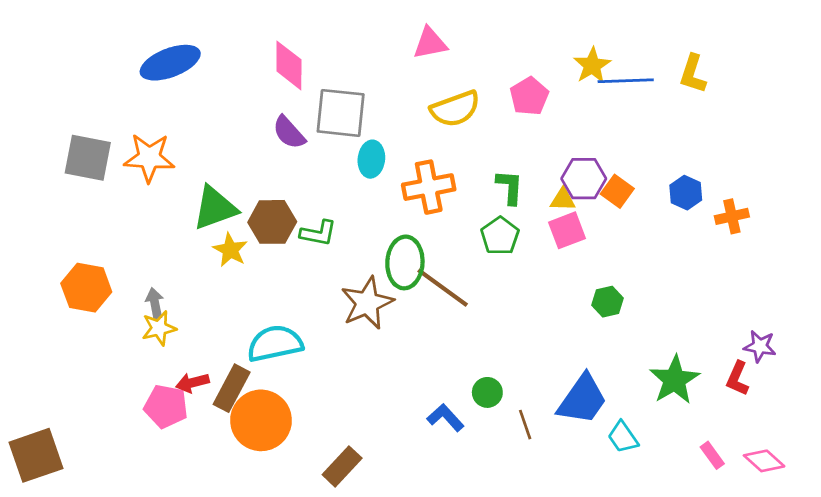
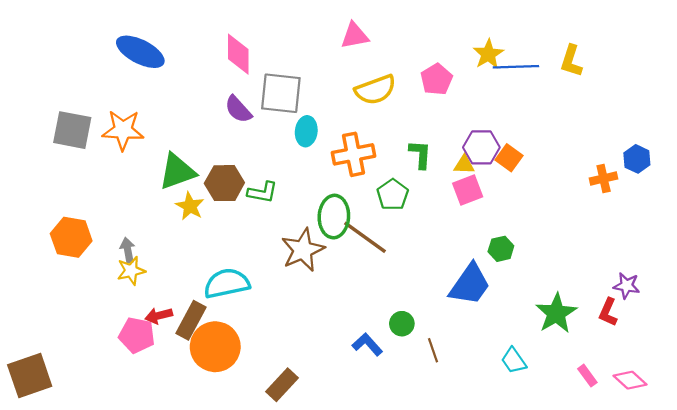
blue ellipse: (170, 63) -> (140, 52), turned 48
blue hexagon: (686, 193) -> (637, 159), moved
green pentagon: (500, 236) -> (393, 195), moved
blue trapezoid: (582, 399) -> (470, 285), moved

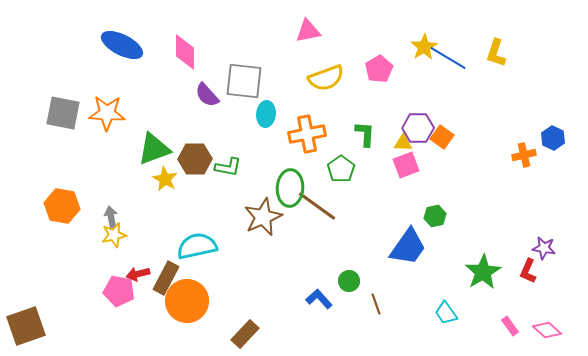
pink diamond: (238, 54) -> (185, 52), moved
blue line: (516, 67) -> (448, 58), turned 33

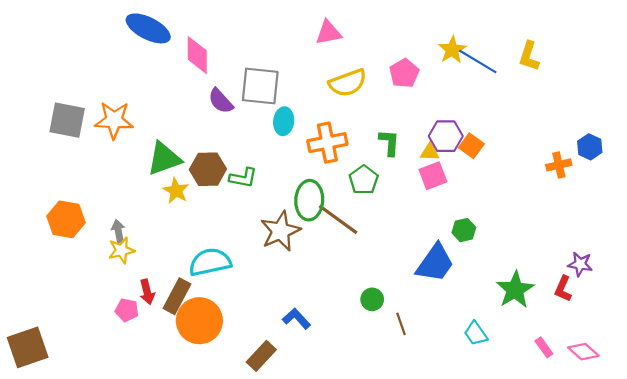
blue ellipse: (122, 45) -> (148, 28), moved
red arrow: (138, 274) -> (147, 292), turned -90
pink pentagon: (119, 291) -> (127, 310), size x0.7
blue L-shape: (319, 299) -> (296, 319), moved

